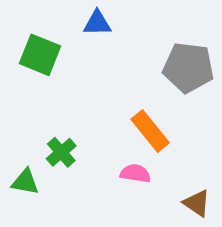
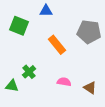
orange rectangle: (150, 131) -> (57, 45), moved
brown triangle: (197, 203) -> (90, 88), moved

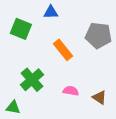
green cross: (29, 72) -> (32, 80), size x1.5
green triangle: (12, 86) -> (13, 107), moved

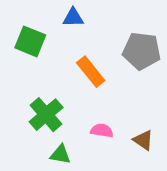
green triangle: (13, 107) -> (60, 154), moved

